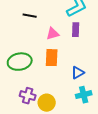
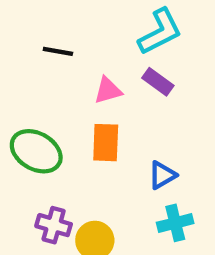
purple rectangle: (76, 30) -> (158, 82), turned -56
green ellipse: (20, 62) -> (36, 151), turned 40

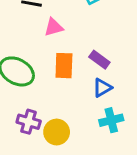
purple rectangle: (158, 82) -> (99, 60), moved
pink triangle: (108, 90) -> (54, 27), moved

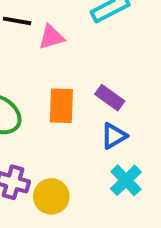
pink triangle: (54, 27) -> (51, 37), moved
cyan cross: (111, 120) -> (126, 180), turned -30

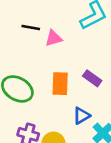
blue triangle: (114, 136) -> (82, 116), moved

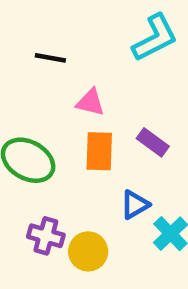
pink triangle: (53, 38) -> (90, 102), moved, turned 30

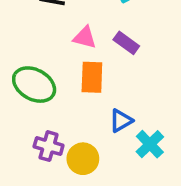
purple rectangle: (153, 142) -> (126, 43), moved

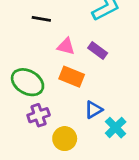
orange rectangle: (92, 77) -> (72, 77), turned -70
purple cross: (49, 146) -> (39, 115), moved, turned -35

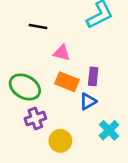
purple rectangle: (98, 51) -> (93, 76), moved, turned 60
blue triangle: (94, 110) -> (88, 101), moved

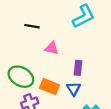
orange rectangle: (67, 82) -> (49, 87), moved
blue triangle: (88, 101) -> (74, 89), turned -32

